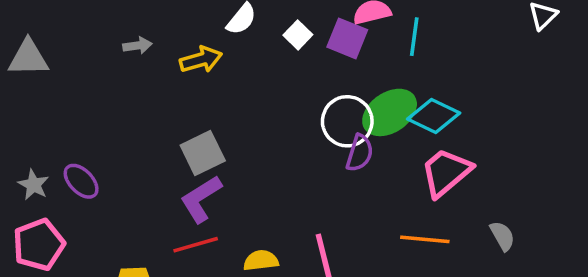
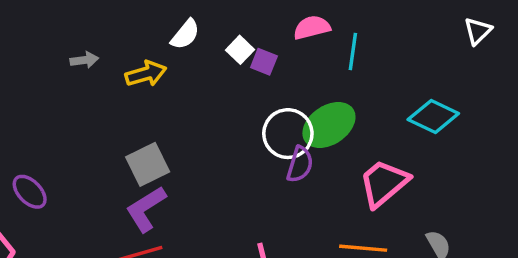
purple square: (347, 38) -> (264, 62), moved, size x0.7
cyan diamond: (434, 116) -> (433, 116), moved

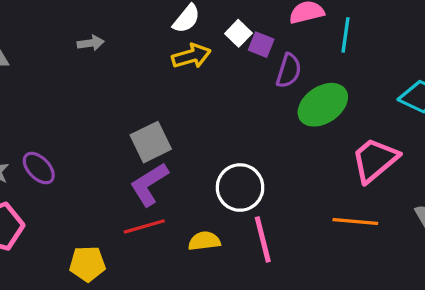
yellow arrow: (146, 74) -> (191, 56), moved
white circle: (288, 134) -> (240, 188), moved
purple semicircle: (300, 164) -> (289, 71), moved

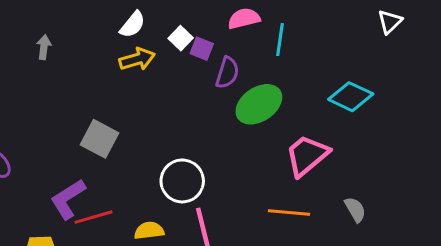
gray arrow: (91, 43) -> (44, 47), turned -75
gray square: (151, 142) -> (99, 139), turned -36
purple L-shape: (149, 184) -> (68, 199), moved

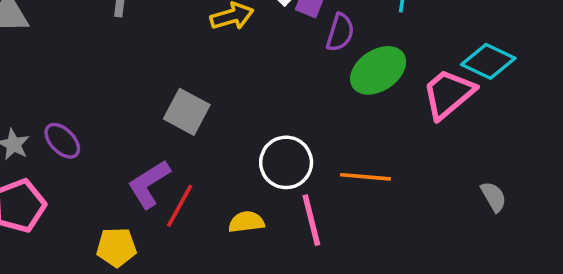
pink trapezoid: (307, 155) -> (448, 94), moved
orange line: (289, 213) -> (365, 177), moved
red line: (93, 217) -> (180, 206), turned -45

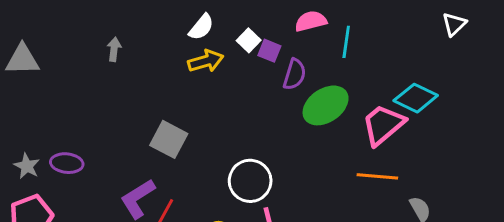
purple ellipse: (62, 141) -> (67, 163), turned -40
orange line: (365, 177) -> (377, 176), moved

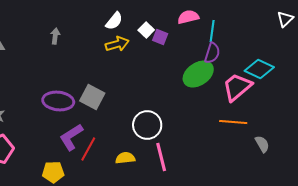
purple semicircle: (294, 74) -> (212, 53), moved
purple ellipse: (67, 163) -> (58, 101), moved, size x1.4

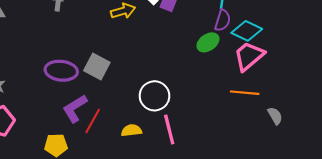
cyan diamond: (259, 69) -> (247, 31), moved
green ellipse: (198, 74) -> (208, 42), size x0.7

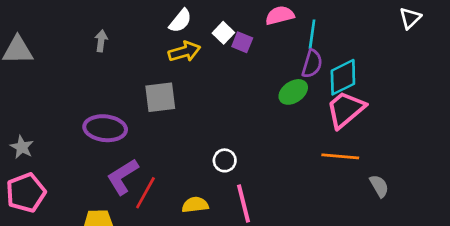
cyan diamond: (247, 31) -> (343, 77), turned -52
gray square: (97, 67) -> (160, 97), moved, turned -35
white circle: (155, 96) -> (225, 160), size x0.6

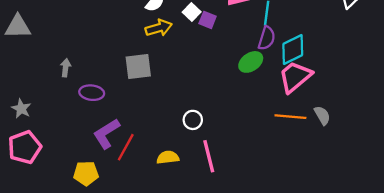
gray arrow: (101, 41) -> (66, 68), moved
purple ellipse: (105, 128) -> (92, 93), size x0.7
gray semicircle: (379, 186) -> (322, 115), moved

